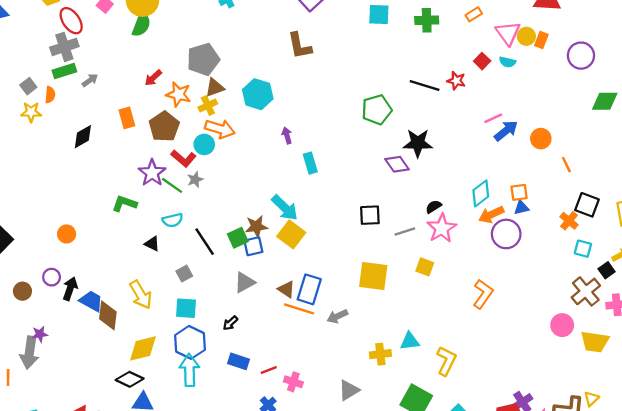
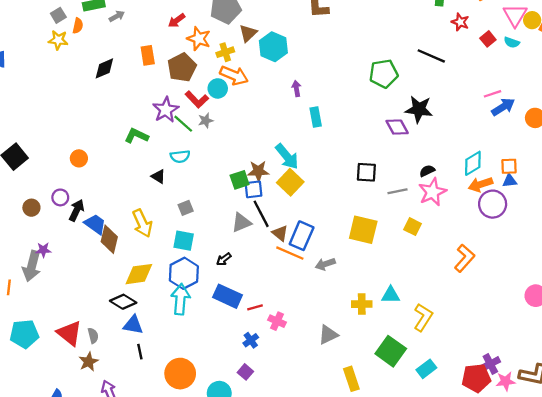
red star: (456, 81) -> (460, 22), moved
brown triangle: (215, 88) -> (248, 33), moved, turned -30
black line: (205, 242) -> (261, 214), moved
blue rectangle: (239, 361) -> (228, 296), size x1.4

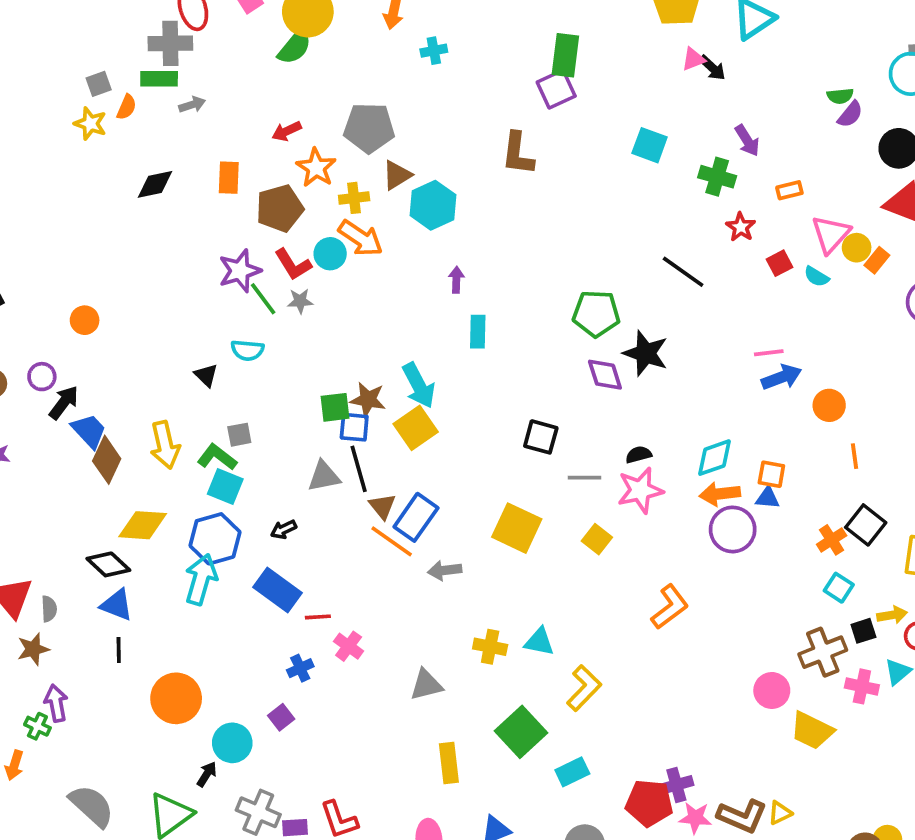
green pentagon: (384, 74) -> (596, 314), moved
green L-shape: (136, 136) -> (217, 457), moved

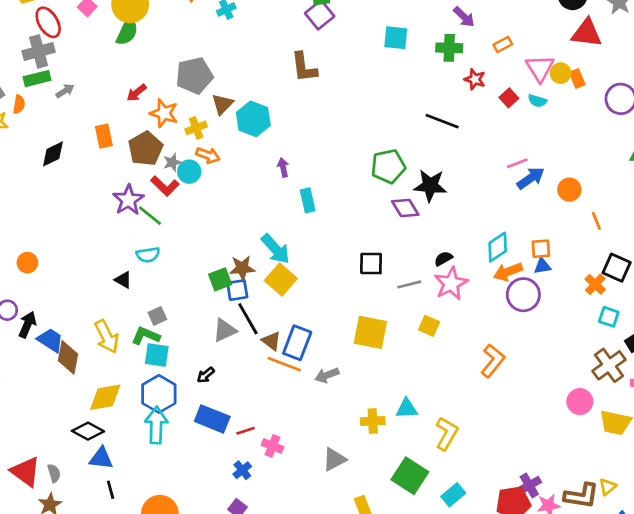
orange arrow: (361, 238) -> (208, 155), size x0.7
orange rectangle: (877, 260) -> (577, 78), turned -48
gray star: (300, 301) -> (172, 162), moved

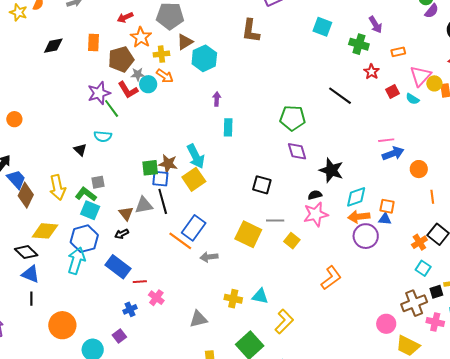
black star: (430, 186) -> (331, 170), moved
gray line: (409, 284) -> (275, 221), moved
brown triangle: (271, 341) -> (126, 213), moved

